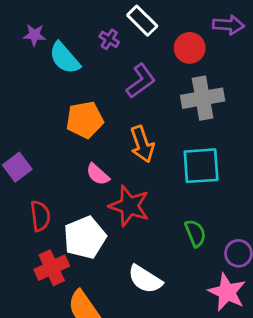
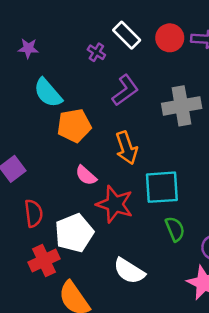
red circle: (190, 48) -> (170, 38), moved
cyan semicircle: (65, 58) -> (48, 93), moved
cyan square: (201, 166) -> (162, 187), moved

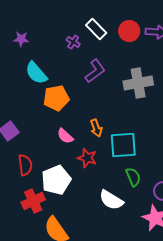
orange arrow: (127, 148) -> (96, 128), moved, size x0.7
red star: (115, 204) -> (87, 158), size x0.7
white semicircle: (129, 271) -> (111, 200), moved

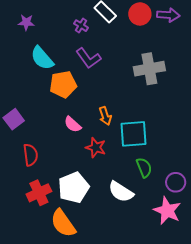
purple L-shape: (95, 71) -> (88, 58), moved, turned 90
white pentagon: (56, 180) -> (74, 188), moved

